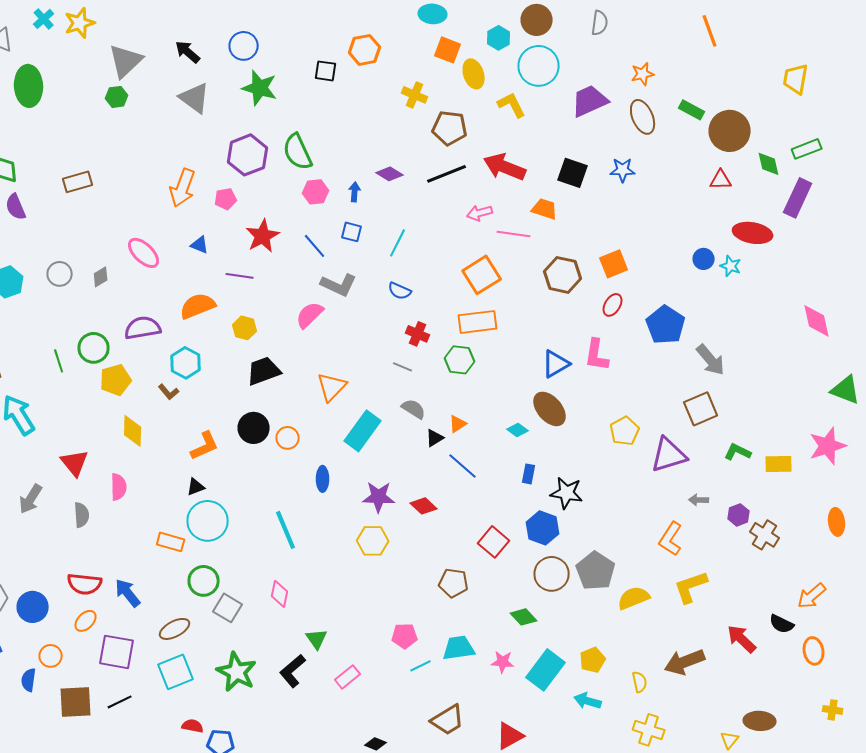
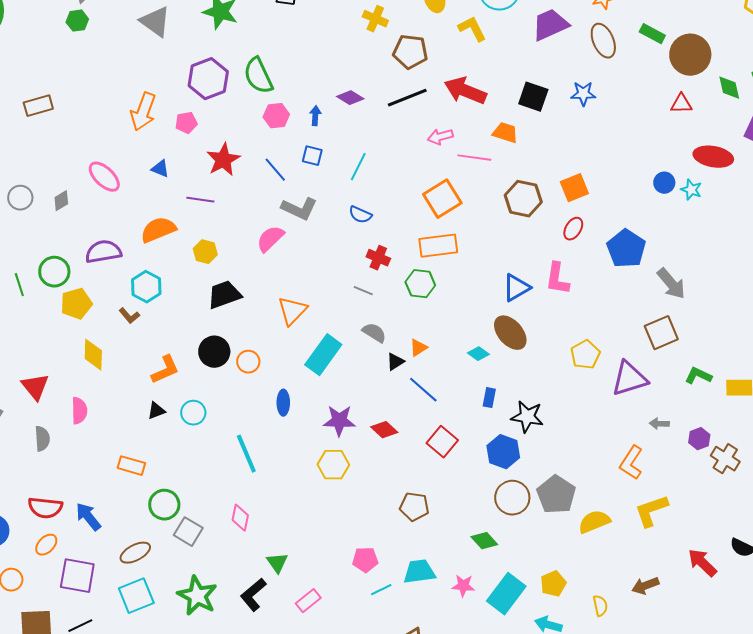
cyan circle: (208, 521) -> (193, 413), moved, size x0.6
red square: (494, 542) -> (442, 442), moved
brown arrow: (685, 662) -> (645, 586), size x0.7

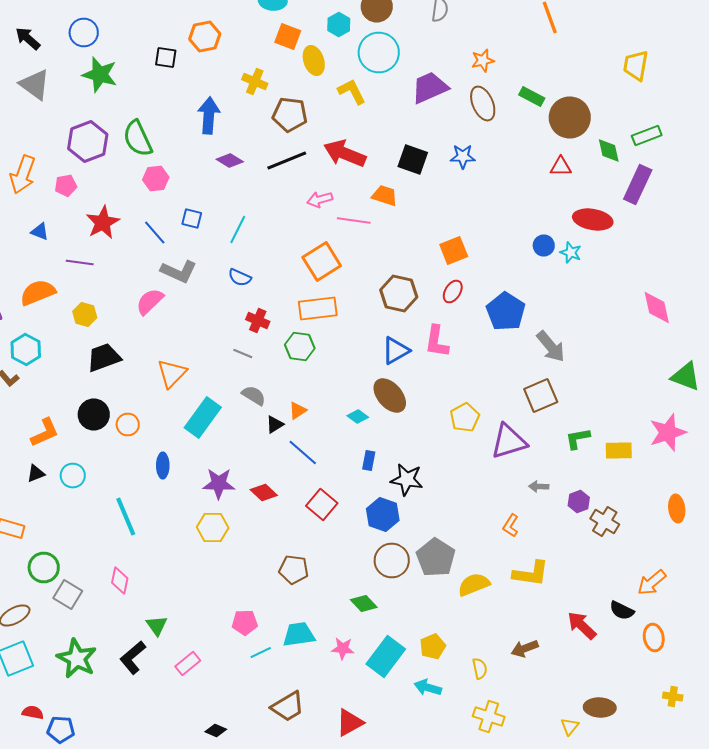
blue arrow: (315, 116) -> (209, 116), moved, size x1.8
brown hexagon: (523, 199) -> (399, 294), moved
green L-shape: (698, 376) -> (578, 438), turned -36
orange L-shape: (631, 463) -> (511, 526), size x0.7
yellow L-shape: (651, 511) -> (531, 574), turned -153

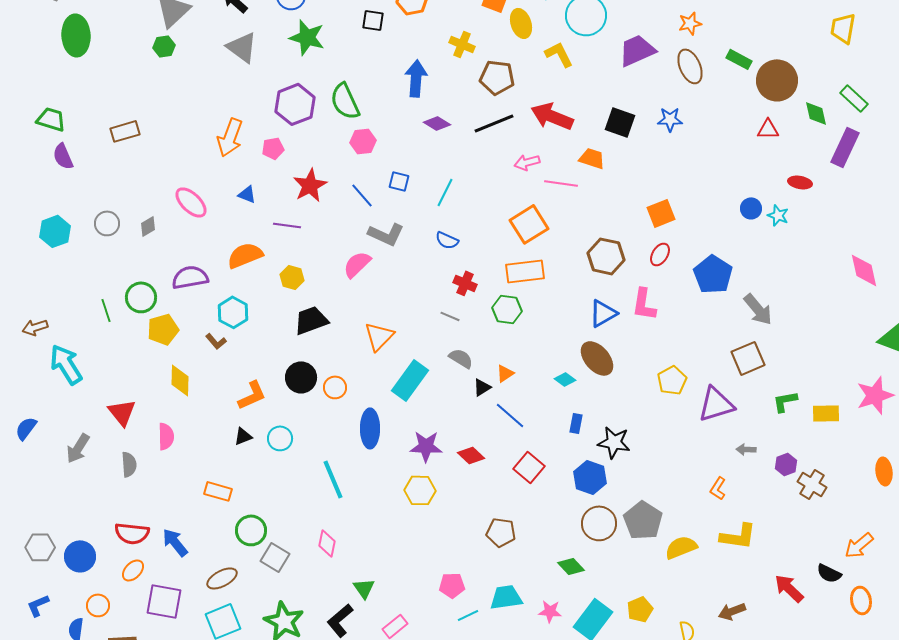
green rectangle: (647, 136) -> (854, 98), turned 64
red ellipse: (593, 220) -> (800, 182), size x0.6
blue ellipse: (163, 466) -> (370, 428), size x1.5

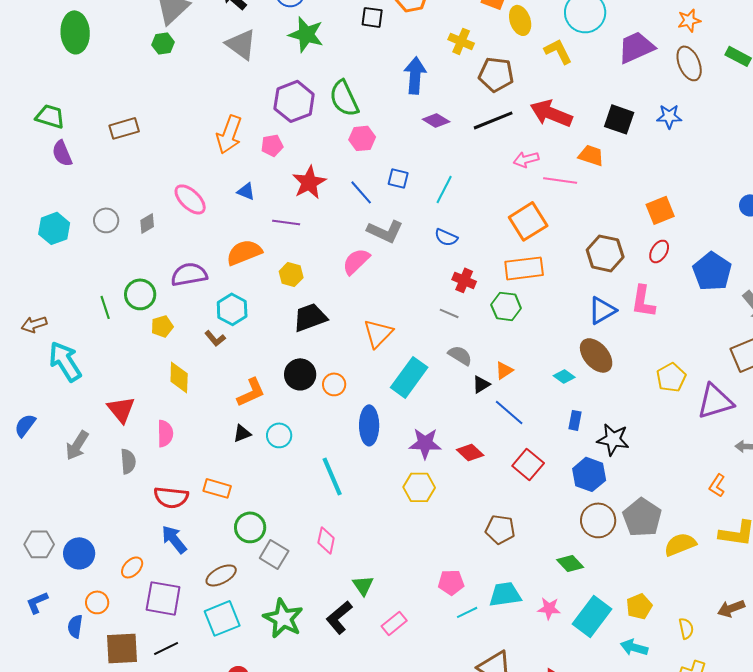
yellow pentagon: (163, 329) -> (162, 326), size x0.7
red semicircle: (132, 533) -> (171, 497), moved

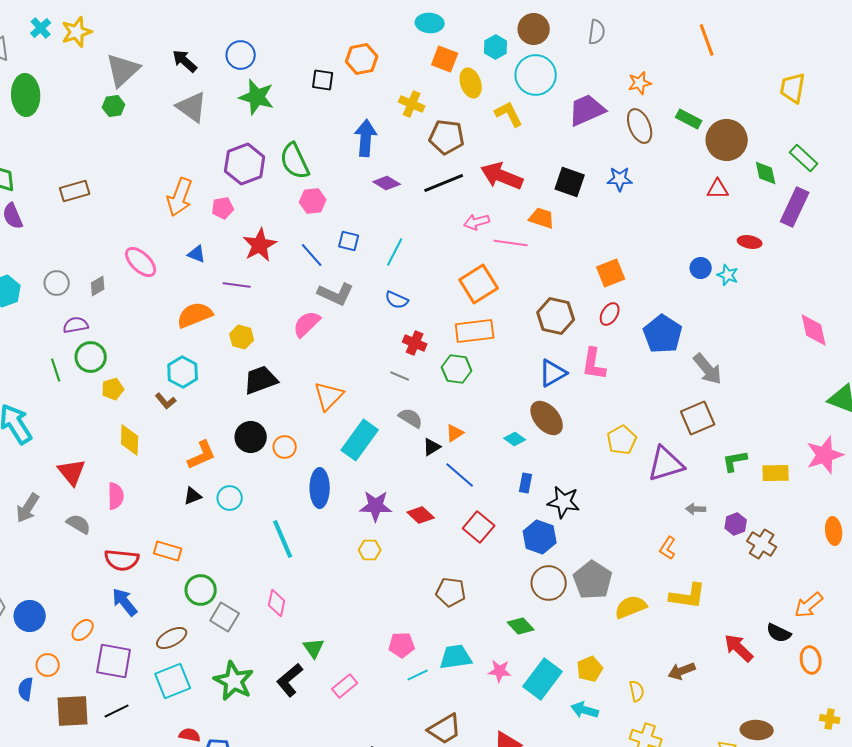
purple semicircle: (189, 274) -> (76, 325), moved, size x0.7
gray semicircle: (128, 461) -> (79, 524), turned -55
yellow hexagon: (419, 487) -> (370, 550), size x0.7

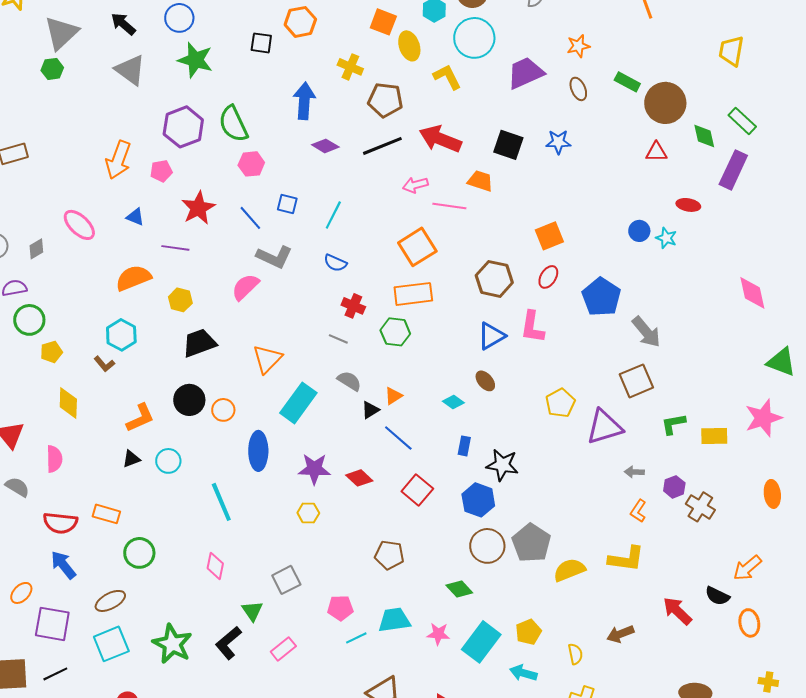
brown ellipse: (640, 126) -> (578, 89), size x0.7
brown ellipse: (547, 418) -> (485, 381), size x0.6
orange L-shape: (668, 548) -> (638, 511), moved
gray square: (225, 617) -> (286, 580), moved, turned 32

